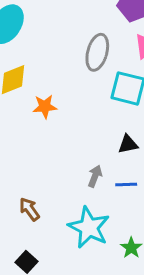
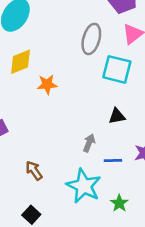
blue line: (126, 184) -> (113, 160), moved

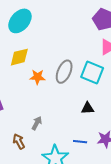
gray ellipse: (91, 39) -> (64, 72), moved
gray arrow: (89, 143) -> (37, 123), moved

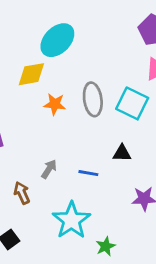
cyan ellipse: (20, 21) -> (57, 40), moved
gray ellipse: (64, 72) -> (93, 99), turned -35
blue line: (80, 142) -> (88, 173), moved

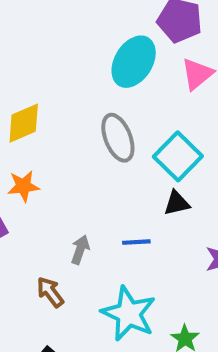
cyan ellipse: (57, 40) -> (134, 62), moved
cyan square: (132, 103) -> (178, 156), moved, turned 32
orange star: (55, 104) -> (23, 186), moved

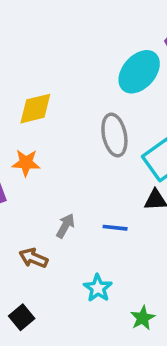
brown arrow: (50, 292) -> (33, 258), turned -40
cyan star: (129, 314) -> (98, 288), size x0.6

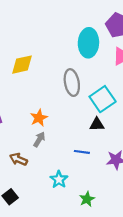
cyan ellipse: (139, 72) -> (88, 43), turned -40
orange star: (26, 163) -> (39, 118), moved, turned -30
blue line: (115, 228) -> (82, 152), moved

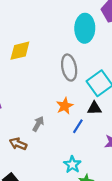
orange star: (39, 118) -> (65, 106), moved
blue line: (82, 152) -> (78, 126), moved, turned -64
cyan star: (59, 179) -> (72, 165), moved

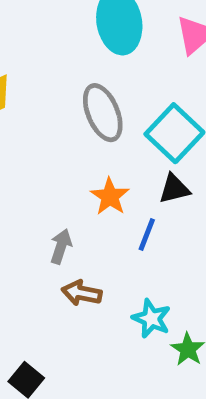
brown arrow: (18, 144) -> (82, 293), moved

